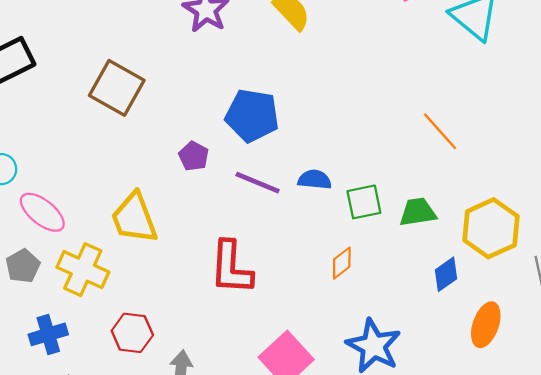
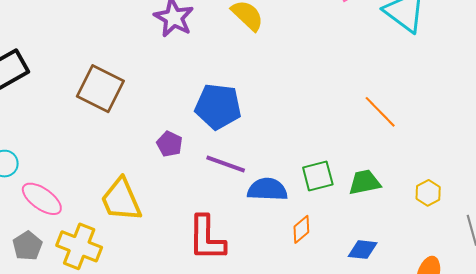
blue semicircle: (315, 180) -> (267, 189), moved, size x1.4
yellow hexagon: (491, 228) -> (428, 193), size x0.5
blue diamond: (446, 274) -> (363, 250), moved, turned 44

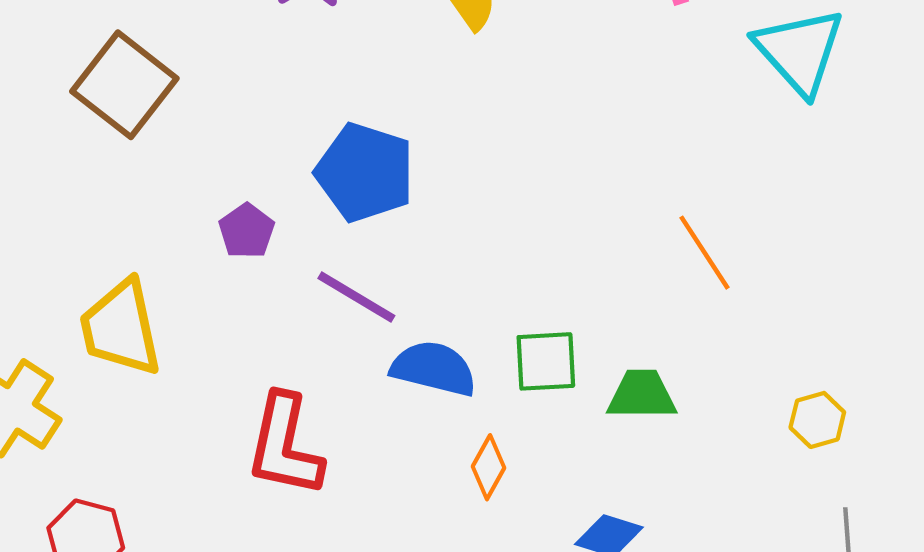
yellow hexagon: (428, 193) -> (817, 420), moved
orange diamond: (301, 229) -> (489, 467), turned -32

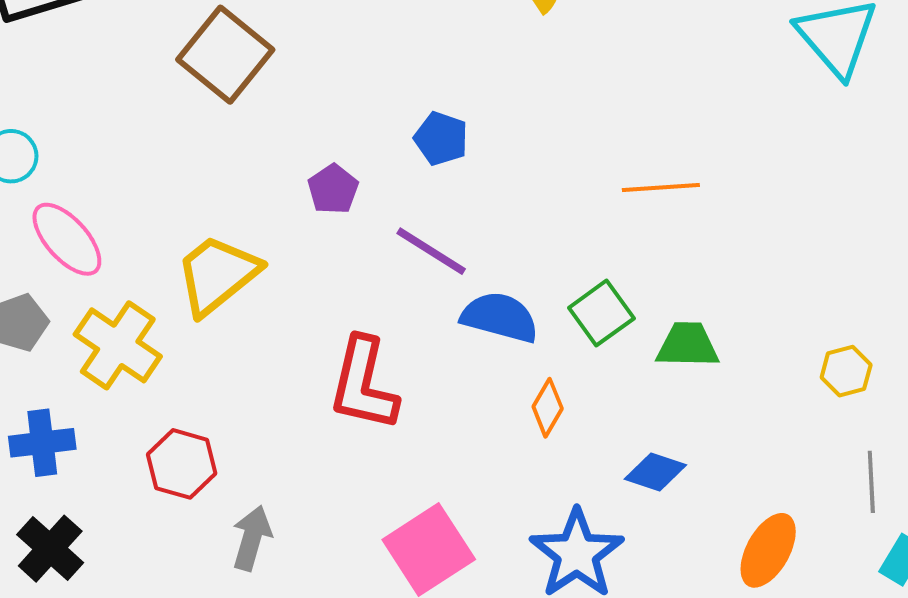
blue pentagon: (365, 172) -> (441, 139), size x0.6
orange line: (704, 253) -> (661, 187), moved, turned -62
yellow trapezoid: (121, 328) -> (217, 275), turned 62
green square: (546, 361) -> (601, 313), turned -34

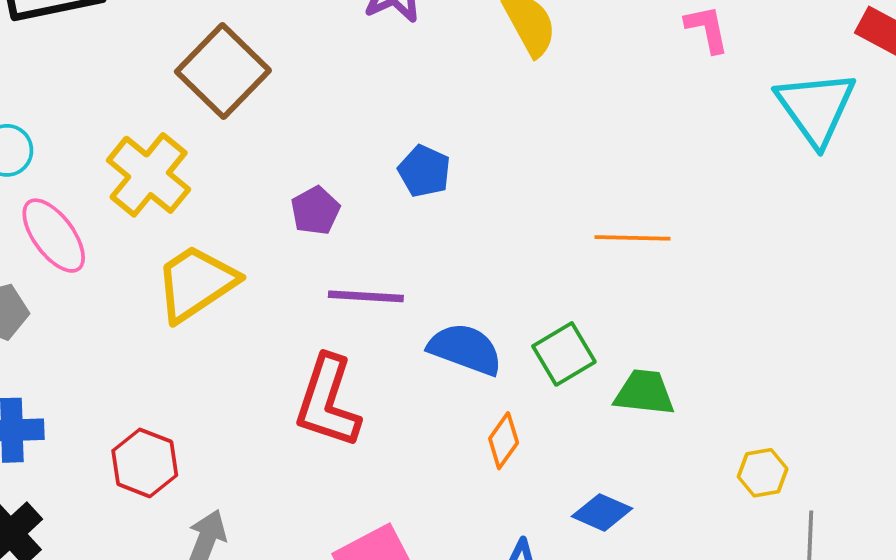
purple line: (431, 251) -> (366, 296), moved, turned -34
yellow cross: (118, 345) -> (149, 175), moved
yellow hexagon: (846, 371) -> (763, 473), moved

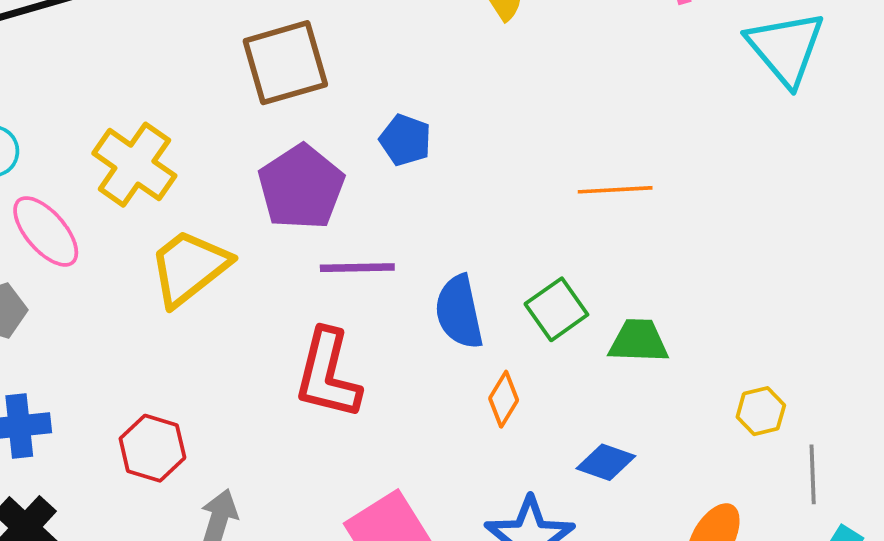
brown square: (223, 71) -> (285, 63), moved, turned 34
purple pentagon: (315, 211) -> (301, 187), size x1.8
blue semicircle: (465, 349) -> (459, 312), turned -118

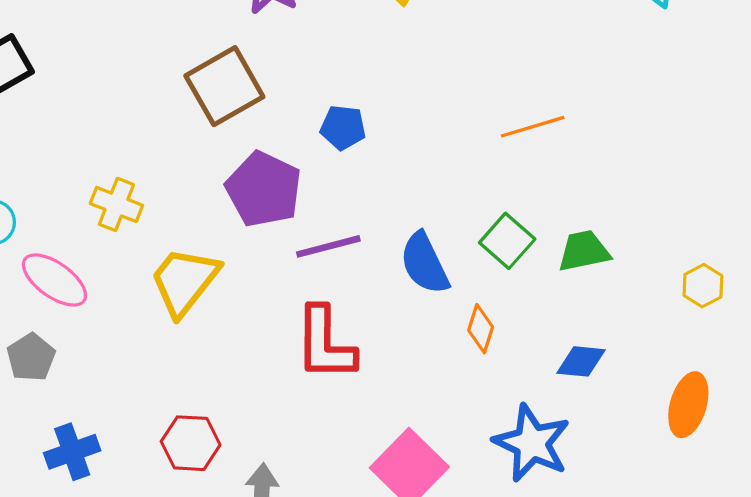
yellow cross: (134, 165) -> (116, 204), size x0.7

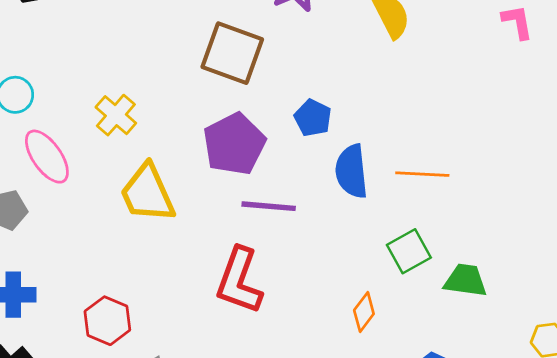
brown square: (224, 86) -> (232, 53), turned 30
orange line: (533, 127) -> (422, 174), moved
blue semicircle: (424, 263) -> (352, 171), moved
yellow trapezoid: (184, 281) -> (147, 193), turned -82

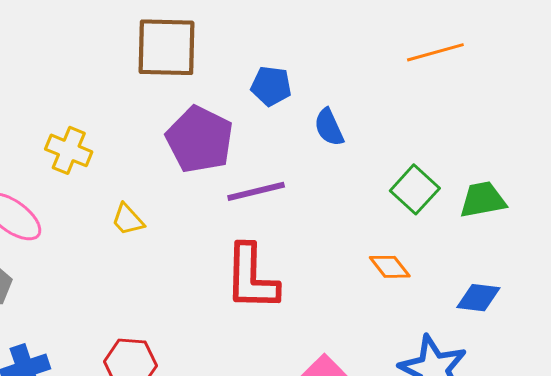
blue semicircle: (352, 171) -> (329, 127), size x0.7
orange line: (422, 174) -> (435, 52), moved
yellow trapezoid: (147, 193) -> (128, 220), size x0.5
orange diamond: (364, 312) -> (390, 267), turned -57

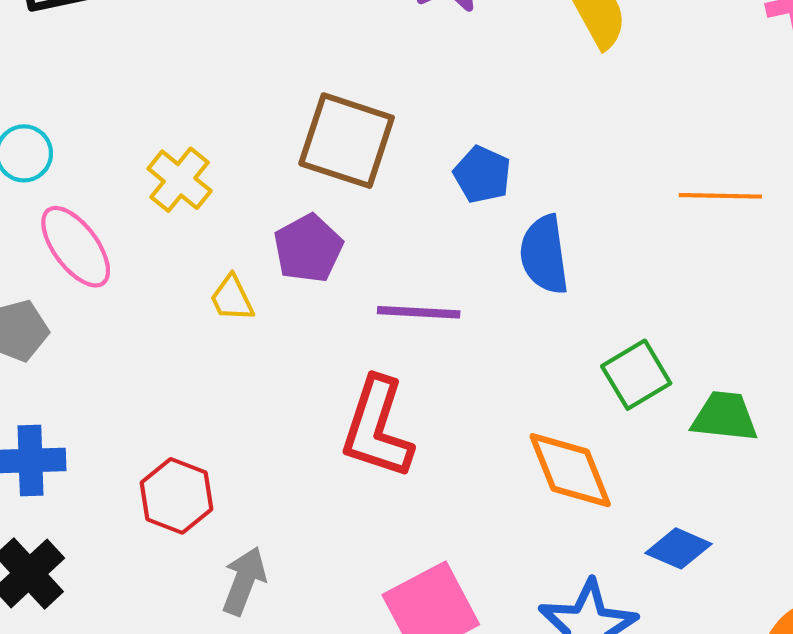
brown square: (167, 47) -> (347, 141), moved
blue semicircle: (329, 127) -> (544, 255), size x1.4
purple pentagon: (200, 139) -> (308, 248), moved, size x0.7
orange diamond: (390, 267) -> (570, 470), size x1.6

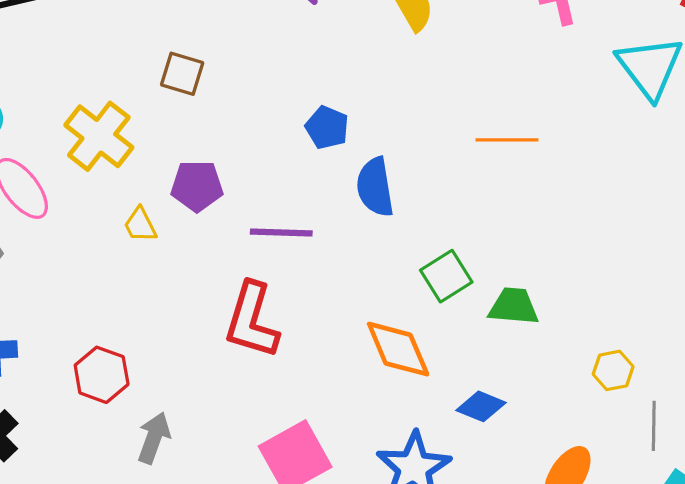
brown square: (347, 141) -> (182, 74), moved, size x0.6
yellow cross: (180, 180) -> (99, 136), size x1.4
purple pentagon: (308, 248) -> (197, 186), turned 30

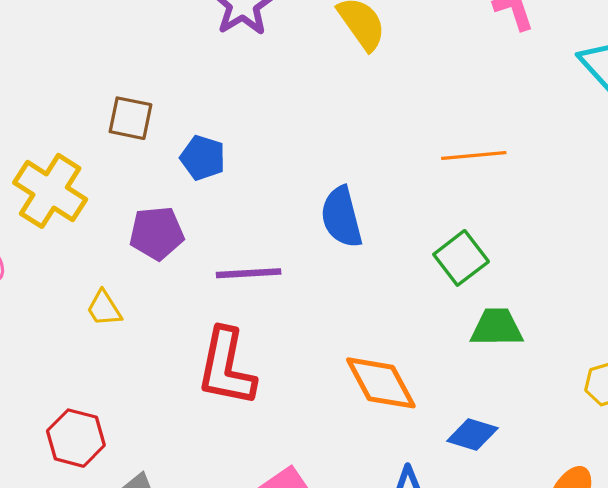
blue pentagon: (327, 128) -> (203, 158), moved
yellow trapezoid: (140, 225) -> (104, 308), moved
green square: (446, 276) -> (461, 258), moved

